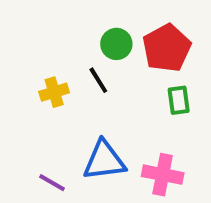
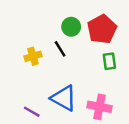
blue triangle: (104, 161) -> (64, 98), turned 36

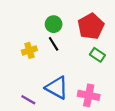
green circle: (71, 27) -> (54, 24), moved
green rectangle: (109, 61) -> (97, 55), turned -48

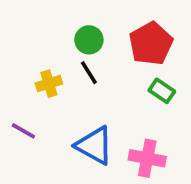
purple line: (28, 100) -> (23, 131), moved

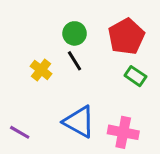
yellow cross: (49, 84) -> (41, 70), turned -35
purple line: (23, 131) -> (20, 132), moved

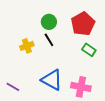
yellow cross: (41, 70) -> (27, 46), turned 32

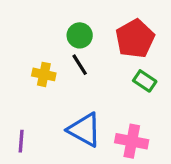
yellow cross: (27, 46) -> (44, 74), turned 32
purple line: (13, 87) -> (21, 141), turned 64

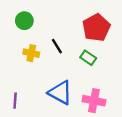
green circle: (80, 35) -> (24, 21), moved
green rectangle: (145, 81) -> (88, 58), moved

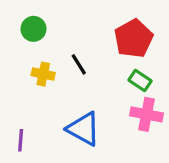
green rectangle: (88, 58) -> (140, 80), moved
pink cross: (94, 101) -> (146, 114), moved

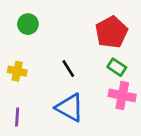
black line: (79, 64) -> (68, 68), moved
yellow cross: (43, 74) -> (17, 71), moved

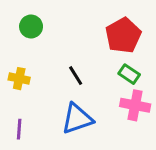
blue triangle: (70, 108) -> (77, 119), turned -48

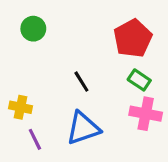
yellow cross: (19, 79) -> (20, 107), moved
purple line: (19, 129) -> (35, 139), moved, turned -30

